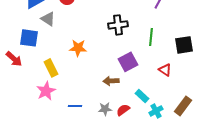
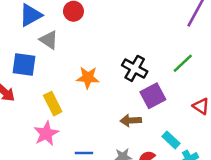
black cross: (118, 25) -> (135, 68), moved, turned 36
green line: (151, 37) -> (183, 63), turned 42

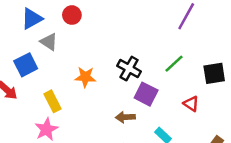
blue square: (24, 65) -> (26, 65), turned -35
purple square: (153, 96) -> (146, 94), turned -35

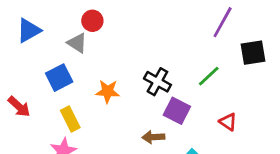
blue triangle: (32, 19) -> (29, 30), moved
gray triangle: (49, 42) -> (77, 43), moved
blue square: (26, 65) -> (59, 78), moved
black square: (214, 73) -> (253, 53), moved

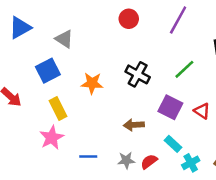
red circle: (92, 21) -> (129, 19), moved
purple line: (223, 22) -> (178, 20), moved
purple square: (177, 111) -> (170, 107), moved

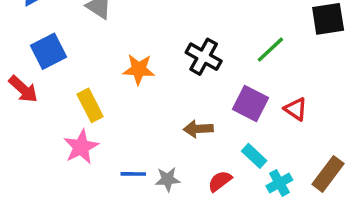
blue square: (48, 71) -> (49, 51), moved
gray star: (126, 160) -> (168, 179), moved

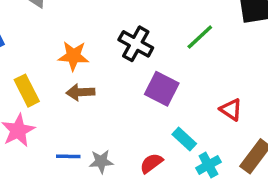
purple square: (251, 104) -> (162, 89), moved
red triangle: (296, 109) -> (231, 110), moved
brown arrow: (198, 129) -> (80, 92), moved

